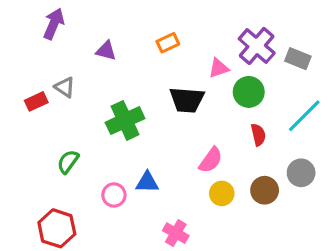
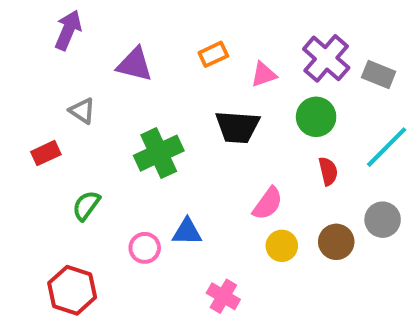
purple triangle: (106, 51) -> (135, 64), size x1.4
pink triangle: (219, 68) -> (264, 74), moved
red rectangle: (36, 101) -> (46, 153), moved

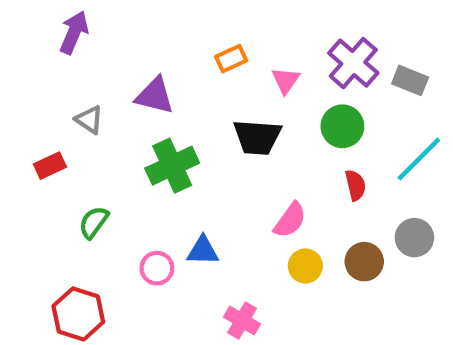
purple triangle: (135, 64) -> (155, 96), moved
pink triangle: (264, 74) -> (286, 80), turned -36

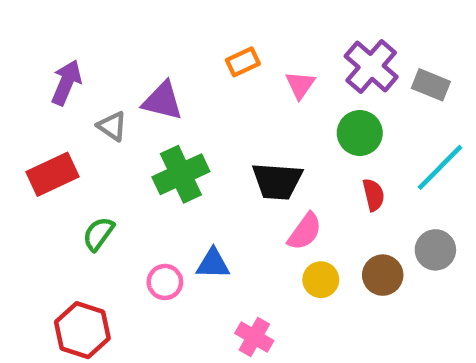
purple arrow: (74, 32) -> (66, 83), moved
gray triangle: (89, 120) -> (112, 126), moved
black trapezoid: (257, 137) -> (277, 181), moved
red rectangle: (50, 166) -> (53, 174), size x1.5

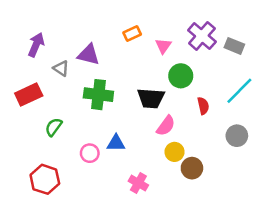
green circle: (360, 133) -> (181, 76), moved
green cross: (181, 174) -> (98, 95), turned 32
brown circle: (383, 275) -> (192, 168), moved

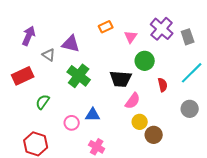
gray rectangle: (234, 46) -> (188, 37), turned 49
green cross: (98, 95) -> (79, 76), turned 30
pink cross: (138, 183) -> (97, 147), moved

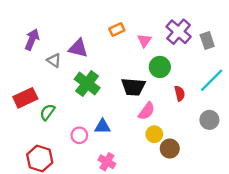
red rectangle: (23, 76) -> (25, 98), moved

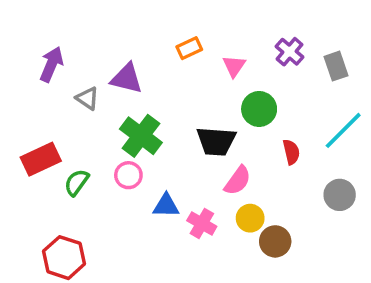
purple cross: (179, 32) -> (290, 52), size x0.7
pink circle: (79, 135) -> (128, 175), moved
pink cross: (107, 162) -> (202, 224), moved

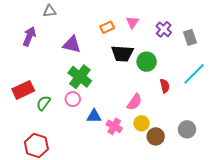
pink triangle: (234, 66) -> (132, 22), moved
gray triangle: (87, 98) -> (50, 11), moved, turned -40
black trapezoid: (216, 141) -> (122, 54), moved
gray circle: (340, 195) -> (187, 129), moved

